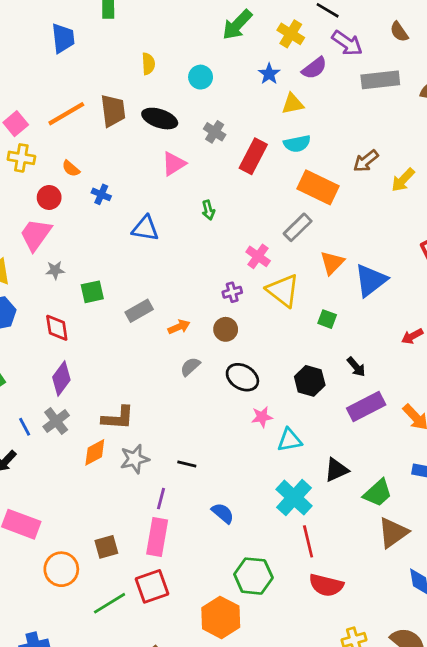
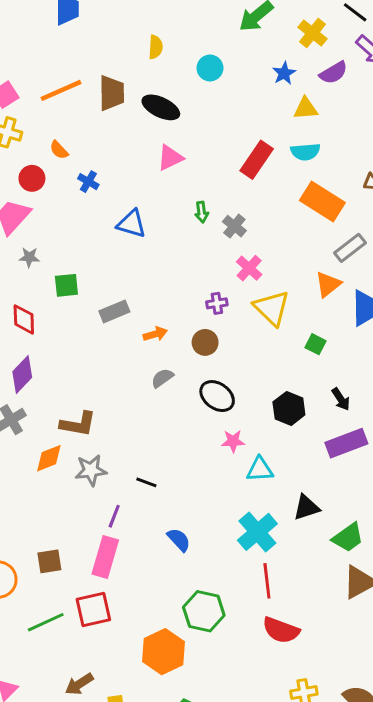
gray cross: (215, 132) -> (234, 226), moved
gray rectangle: (298, 227) -> (350, 248), moved

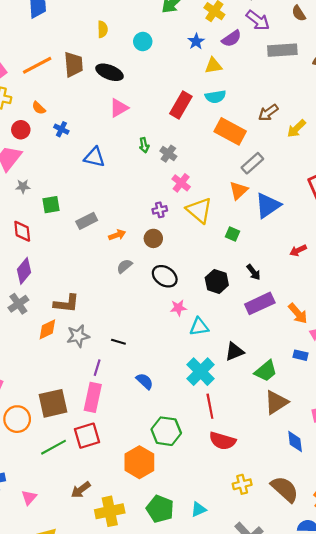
brown square: (49, 561) -> (53, 403), size x1.6

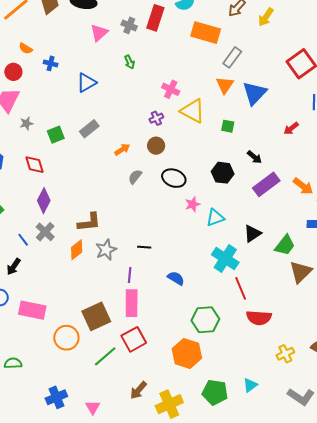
gray cross: (168, 154) -> (129, 25), moved
blue triangle: (95, 157) -> (86, 83), turned -30
gray rectangle: (87, 221) -> (89, 129), moved

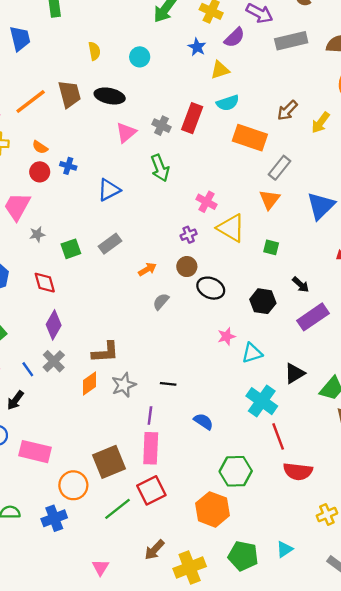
green arrow: (129, 62) -> (160, 168), size x1.6
red circle: (13, 72) -> (40, 172), moved
blue triangle: (255, 93) -> (321, 206), moved
black ellipse: (174, 178) -> (211, 288), moved
blue cross: (56, 397) -> (54, 518), moved

